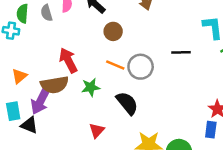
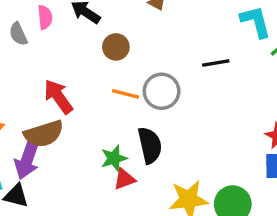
green star: (91, 87) -> (114, 158), moved
black semicircle: (127, 103) -> (150, 145), turned 35
red triangle: (97, 130) -> (124, 179), moved, turned 35

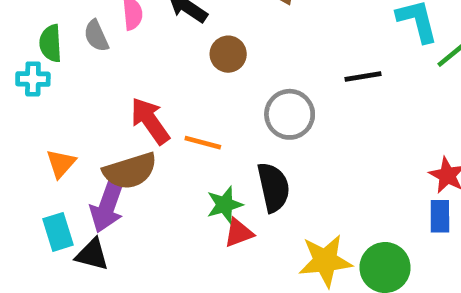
orange line: (126, 94) -> (203, 143), moved

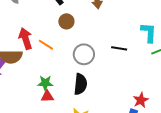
orange line: (203, 143) -> (46, 45), moved
black semicircle: (273, 187) -> (80, 84), moved

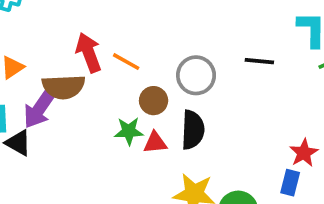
brown circle: (66, 21) -> (154, 101), moved
red triangle: (47, 96) -> (155, 143), moved

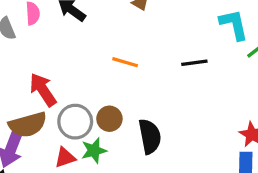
orange line: (126, 62) -> (125, 62), moved
gray circle: (196, 75) -> (75, 122), moved
red triangle: (155, 143) -> (65, 158), moved

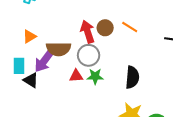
red arrow: (43, 90) -> (88, 32), moved
brown circle: (109, 119) -> (105, 28), moved

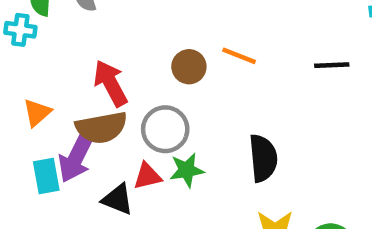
red arrow: (88, 32) -> (111, 83), moved
cyan rectangle: (19, 66) -> (46, 176), moved
black triangle: (31, 80) -> (118, 199), moved

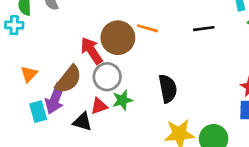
brown circle: (189, 67) -> (118, 38), size x1.6
red arrow: (111, 83) -> (91, 51), moved
brown semicircle: (101, 128) -> (69, 79), turned -36

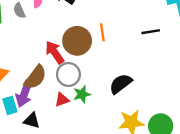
orange line: (147, 28) -> (102, 32), turned 66
black semicircle: (168, 89) -> (121, 84), turned -115
black triangle: (82, 122) -> (32, 121), moved

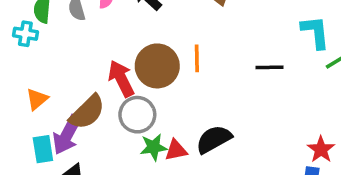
red triangle: (62, 100) -> (176, 150), moved

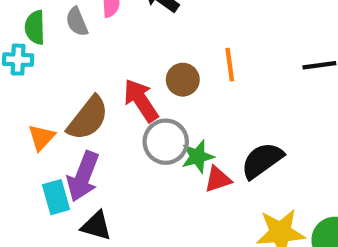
brown circle: (157, 66) -> (183, 80), size x0.6
brown semicircle: (87, 112) -> (88, 118), moved
green star: (153, 147) -> (198, 156), moved

